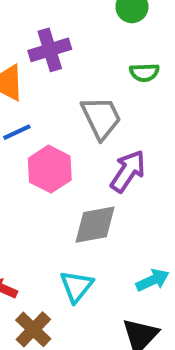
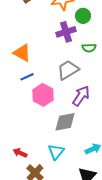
purple cross: (50, 50) -> (66, 32), moved
gray trapezoid: (101, 118) -> (68, 70), turned -95

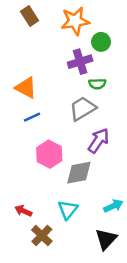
green semicircle: (89, 48) -> (97, 84), moved
pink hexagon: (43, 95) -> (49, 154), moved

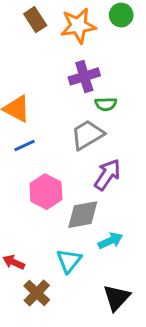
brown rectangle: (30, 16) -> (35, 20), moved
green circle: (101, 42) -> (121, 15), moved
cyan arrow: (113, 206) -> (110, 241), moved

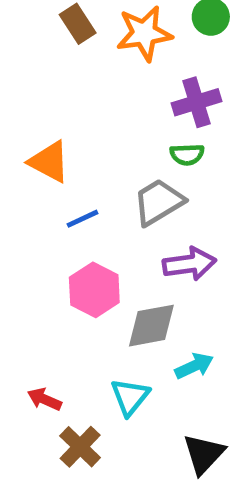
purple cross: (84, 76) -> (197, 102), moved
blue line: (24, 146) -> (82, 219), moved
purple arrow: (107, 175) -> (189, 264), turned 48

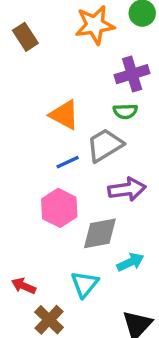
brown rectangle: (78, 24) -> (25, 37), moved
orange triangle: (49, 162) -> (64, 115), moved
blue line: (82, 219) -> (68, 162), moved

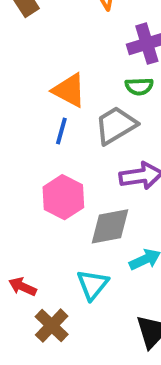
blue line: (68, 162) -> (61, 131), moved, turned -50

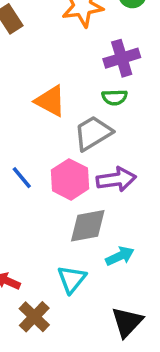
blue line: (61, 131) -> (22, 178), moved, turned -55
pink hexagon: (63, 197) -> (70, 179), moved

